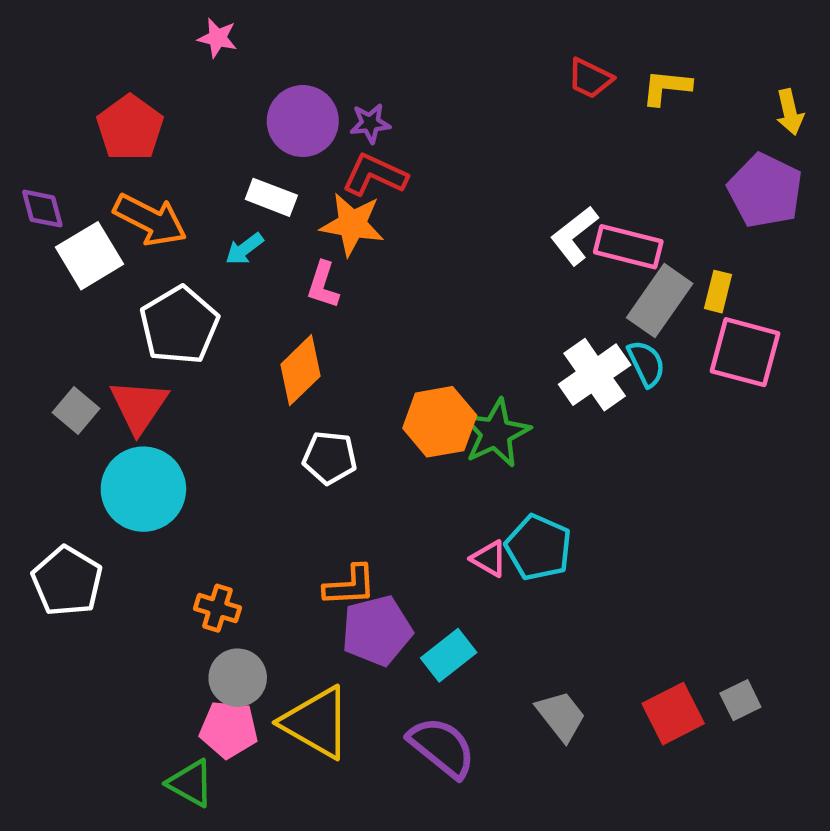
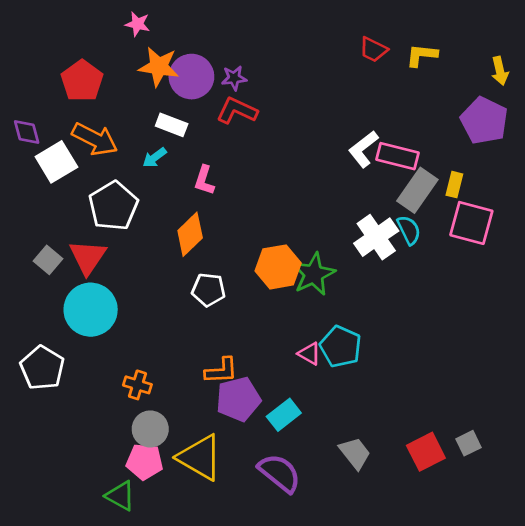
orange star: (352, 224) -> (159, 67), moved

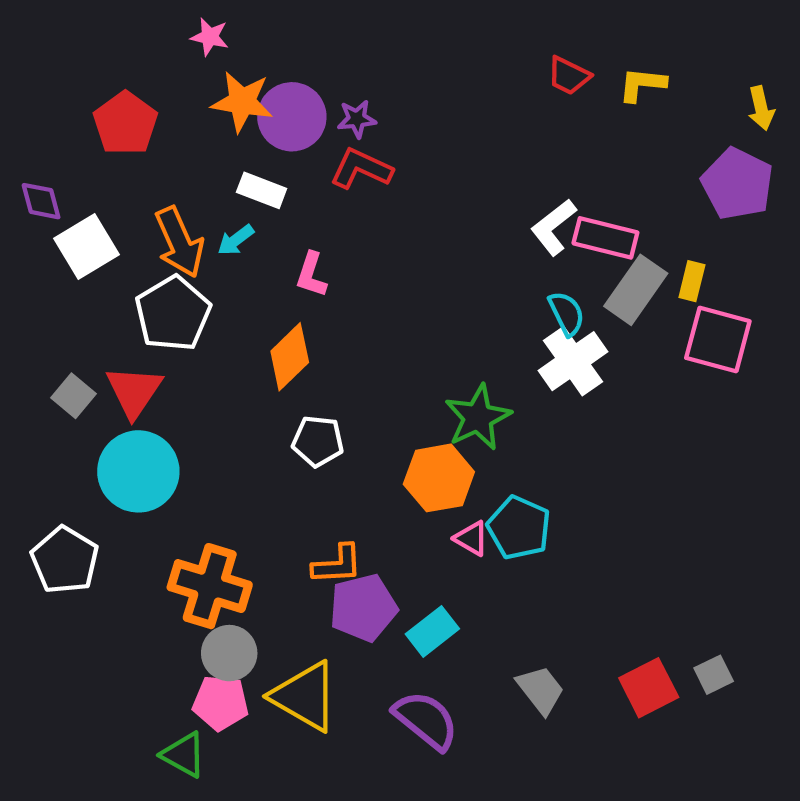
orange arrow: (95, 139) -> (179, 242), moved, turned 39
cyan semicircle: (409, 230) -> (567, 314), moved
orange hexagon: (278, 267) -> (439, 478), moved
orange cross: (137, 385) -> (210, 586), size x1.8

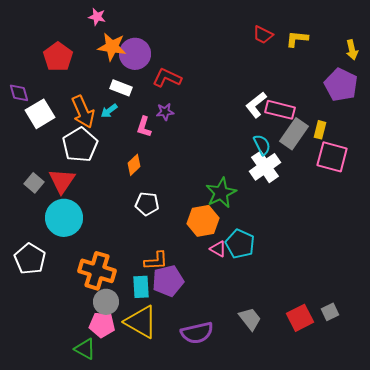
purple star: (357, 119) -> (165, 112), moved
orange diamond: (290, 357) -> (134, 165), size x0.7
cyan rectangle: (432, 631) -> (141, 287), moved, turned -55
purple semicircle: (426, 720) -> (197, 333), turned 128

